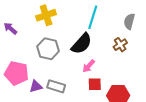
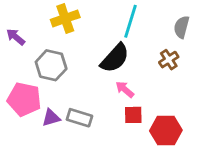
gray hexagon: (48, 49) -> (51, 65), moved
pink arrow: (89, 66) -> (125, 89), turned 88

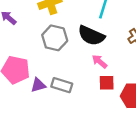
black semicircle: (115, 58) -> (91, 36), turned 72
gray hexagon: (51, 65) -> (55, 38), moved

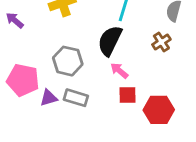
black semicircle: (91, 36) -> (110, 41), turned 92
gray hexagon: (55, 38) -> (68, 61), moved

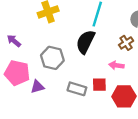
purple arrow: (15, 20) -> (14, 41), moved
pink arrow: (119, 71) -> (116, 65), moved, turned -32
gray rectangle: (76, 98) -> (77, 89), moved

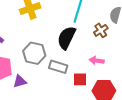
brown cross: (126, 43) -> (101, 30), moved
gray rectangle: (77, 89) -> (58, 67), moved

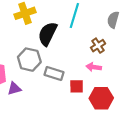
brown cross: (101, 30) -> (98, 46), moved
black semicircle: (66, 38) -> (48, 34), moved

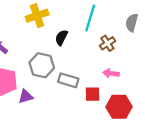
black semicircle: (48, 34) -> (61, 38), size x0.6
brown cross: (98, 46) -> (107, 43), moved

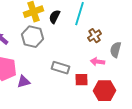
gray semicircle: (132, 23) -> (116, 50), moved
black semicircle: (61, 38) -> (54, 17), moved
gray hexagon: (42, 65) -> (32, 37), moved

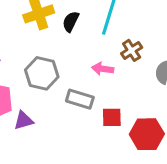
gray hexagon: (32, 37) -> (42, 73), moved
pink arrow: (98, 62) -> (103, 69), moved

